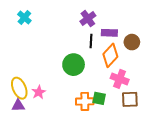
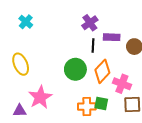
orange diamond: (110, 55) -> (102, 71), moved
yellow ellipse: (19, 88) -> (21, 64), moved
pink star: (39, 92) -> (40, 97), size x1.6

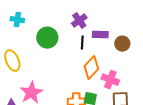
cyan cross: (26, 22) -> (17, 20), turned -32
green circle: (75, 69) -> (47, 38), moved

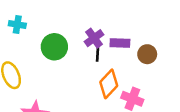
purple cross: (79, 21) -> (94, 38), moved

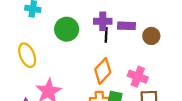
purple cross: (94, 38) -> (103, 21), turned 36
orange diamond: (109, 84) -> (103, 71), moved

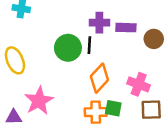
green circle: (67, 29) -> (68, 48), moved
black line: (106, 35) -> (89, 45), moved

